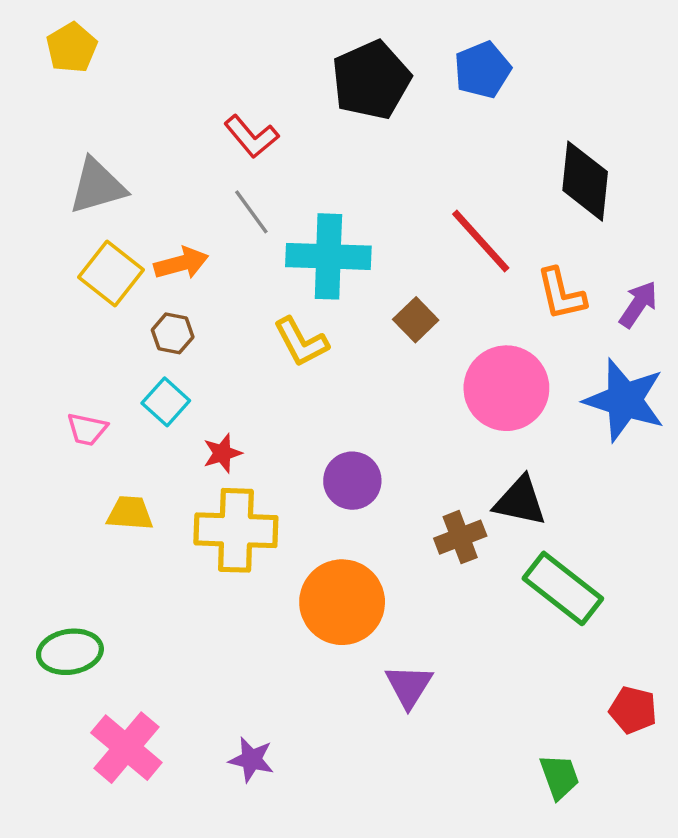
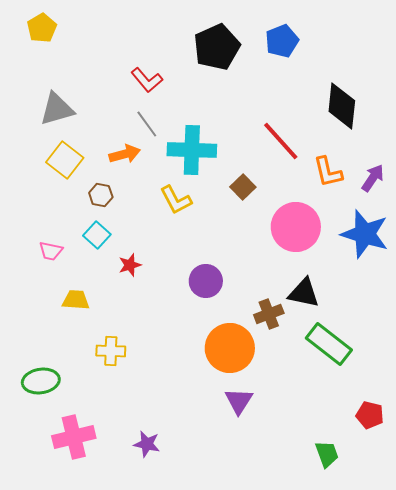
orange arrow: (181, 263) -> (125, 154), moved
yellow cross: (236, 530) -> (111, 351), moved, size x0.6
orange circle: (342, 602) -> (230, 348), moved
pink cross: (126, 748) -> (74, 437), turned 36

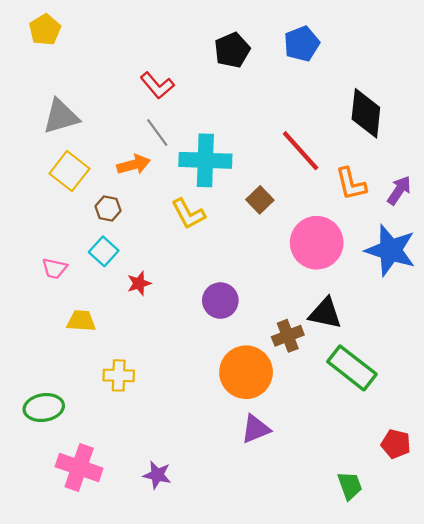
black pentagon: (217, 47) -> (232, 50), size x0.7
purple triangle: (239, 401) -> (256, 429), turned 36
pink cross: (74, 437) -> (79, 467), turned 33

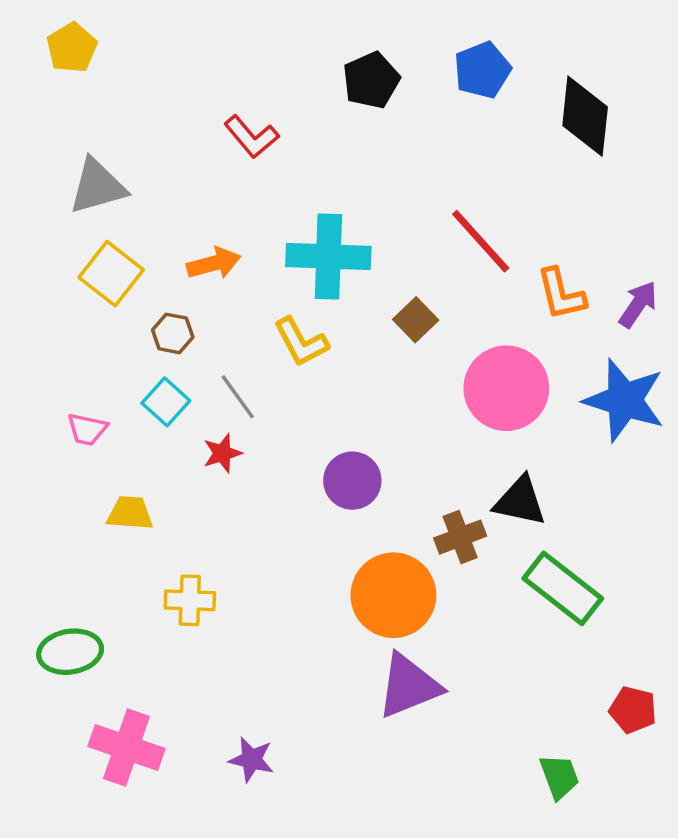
black diamond: (366, 113) -> (585, 116), moved
gray line: (157, 133) -> (238, 397), moved
purple triangle: (256, 429) -> (409, 686), size x1.4

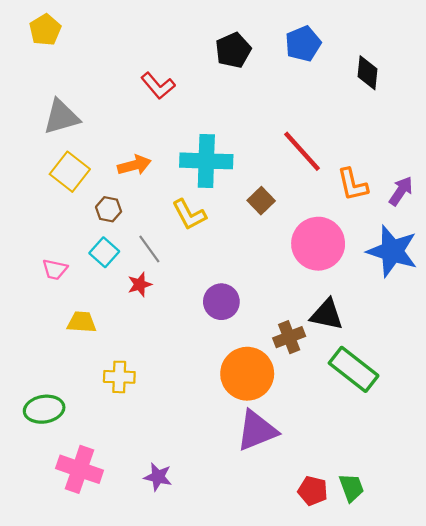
black diamond: (585, 116) -> (368, 73), size x0.7
red pentagon: (633, 710) -> (313, 491), moved

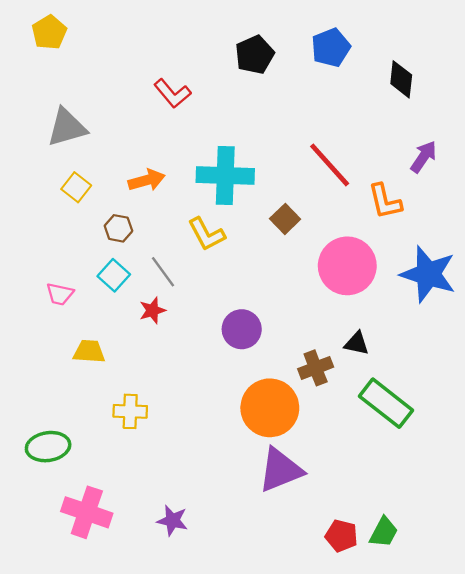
yellow square: (70, 172) -> (76, 187), size x0.7
purple arrow: (401, 191) -> (424, 157), moved
black triangle: (327, 315) -> (357, 343), size x0.7
green trapezoid: (351, 488) -> (384, 532), turned 48

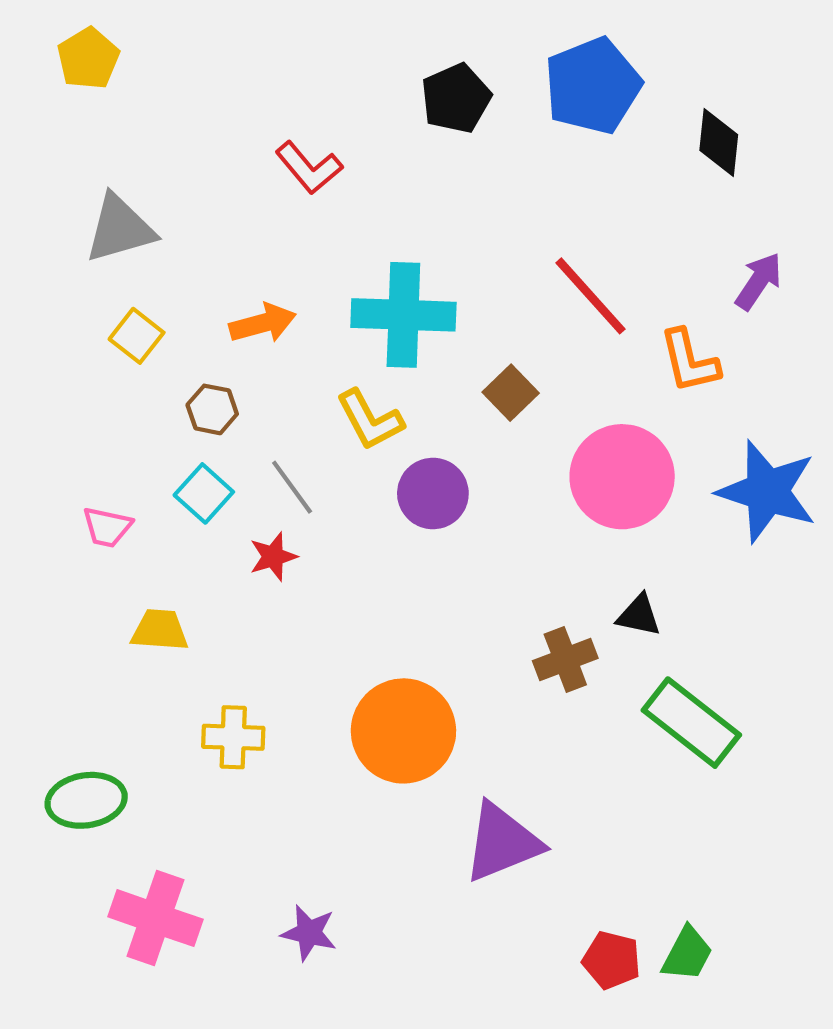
blue pentagon: (331, 48) -> (593, 86), size x1.4
purple circle: (242, 329) -> (433, 493), moved
orange circle: (270, 408) -> (403, 731), moved

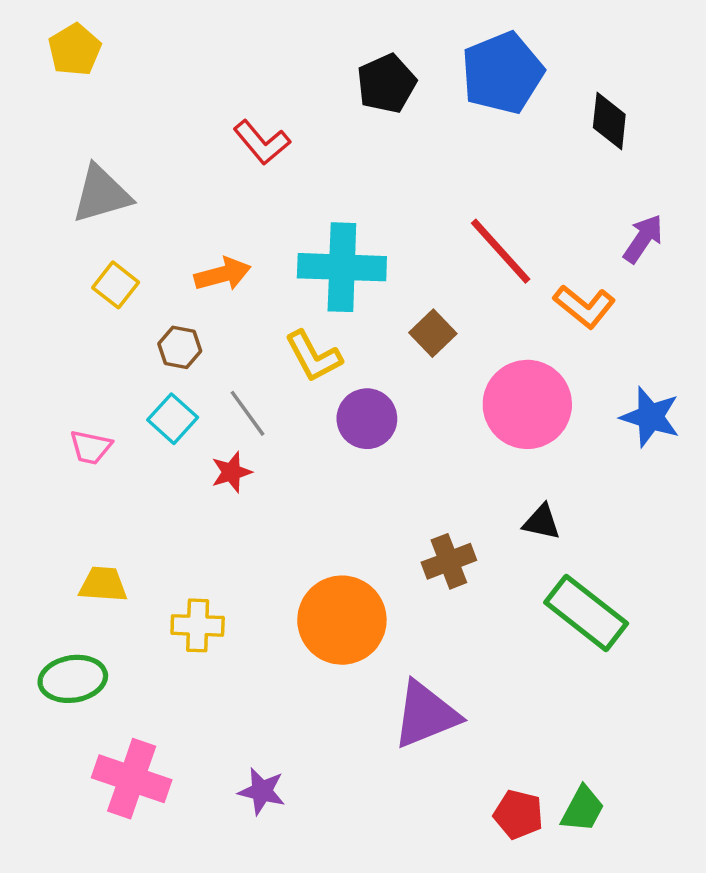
orange L-shape: (689, 361) -> (584, 306), turned -38
blue star: (767, 491) -> (650, 417), size x0.7
yellow trapezoid: (160, 630) -> (103, 584), moved
brown cross: (565, 660) -> (449, 561), moved

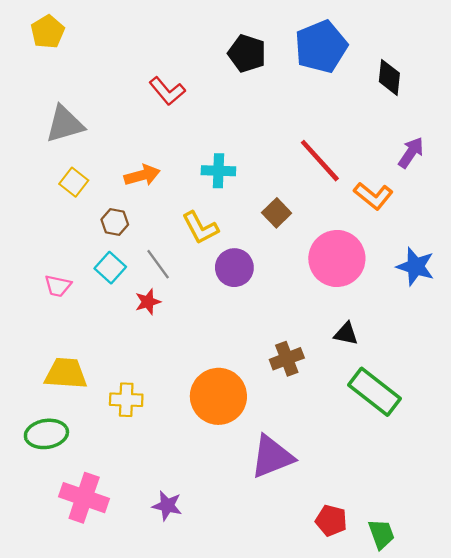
black pentagon: (387, 84) -> (247, 53), turned -30
cyan cross: (342, 267) -> (218, 171), size x0.6
yellow trapezoid: (103, 584) -> (66, 374), size x1.4
green trapezoid: (583, 809) -> (381, 534), moved, turned -48

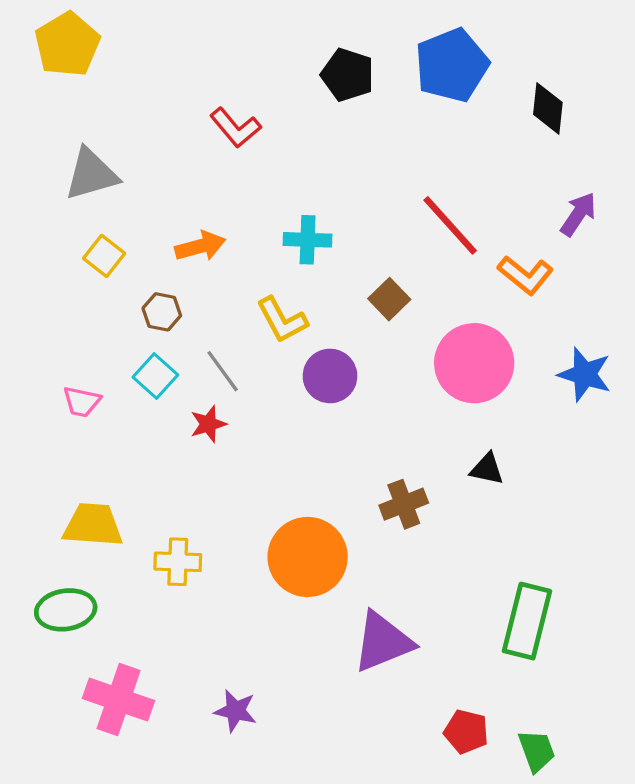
yellow pentagon: (48, 32) -> (67, 44), size x1.4
green rectangle: (374, 392) -> (527, 621), moved, turned 66

